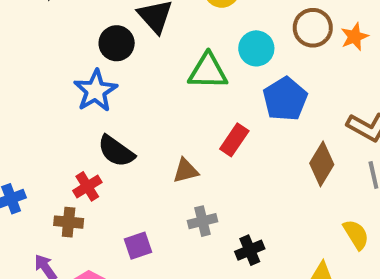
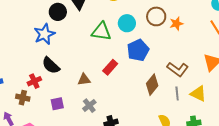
gray cross: (202, 221) -> (89, 106), turned -32
purple square: (138, 246) -> (57, 104), moved

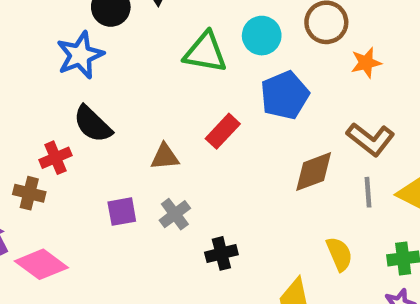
orange star: (176, 24) -> (366, 63), moved
brown diamond: (152, 85) -> (314, 172), turned 30
purple square: (57, 104) -> (122, 212), moved

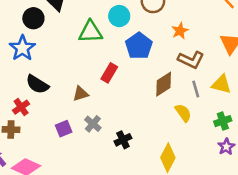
orange star: (366, 63) -> (180, 31), moved
yellow semicircle: (339, 254) -> (183, 113), moved

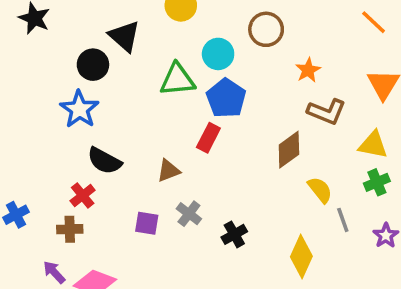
blue pentagon: (139, 46) -> (226, 98), moved
gray line: (196, 89) -> (343, 220), moved
green cross: (223, 121) -> (377, 182), moved
purple square: (64, 129) -> (147, 223), turned 35

